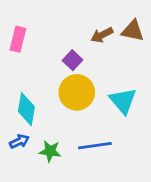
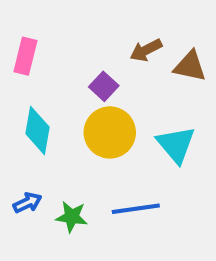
brown triangle: (133, 31) -> (190, 66), moved
cyan diamond: (26, 109) -> (38, 130), moved

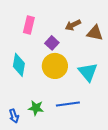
pink rectangle: (25, 56) -> (29, 25), moved
blue arrow: (27, 203) -> (14, 116), moved, turned 96

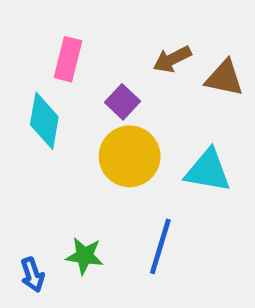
cyan diamond: (19, 65) -> (44, 121), moved
cyan triangle: (88, 72) -> (208, 171), turned -40
blue line: (68, 104) -> (160, 246), turned -65

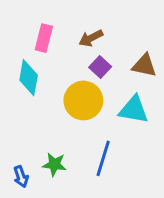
brown arrow: (172, 59) -> (91, 38), moved
brown triangle: (224, 78) -> (144, 65), moved
purple square: (122, 102) -> (100, 67), moved

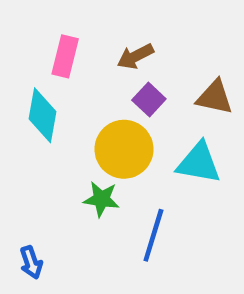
green star: (54, 164) -> (101, 199), moved

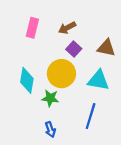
cyan diamond: (42, 115) -> (27, 80), moved
blue line: (153, 235) -> (91, 116), moved
blue arrow: (31, 262) -> (50, 129), moved

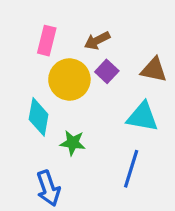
yellow circle: (61, 74) -> (69, 79), moved
blue arrow: (50, 129) -> (48, 188), moved, size x1.5

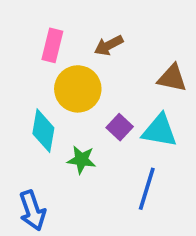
purple square: (107, 71) -> (120, 127), moved
blue arrow: (48, 188) -> (32, 211), moved

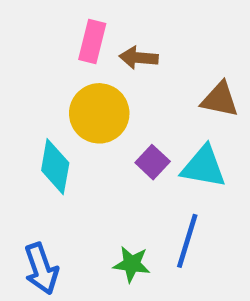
pink rectangle: (52, 45) -> (92, 41), moved
brown arrow: (109, 45) -> (139, 58), turned 32
green star: (81, 160) -> (132, 264), moved

